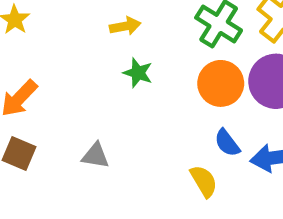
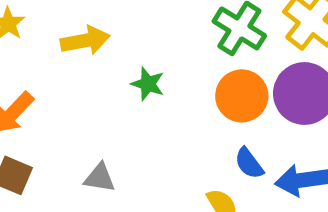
yellow arrow: (125, 26) -> (85, 41), moved, size x1.4

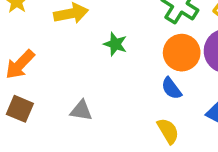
blue semicircle: (249, 163) -> (171, 88), moved

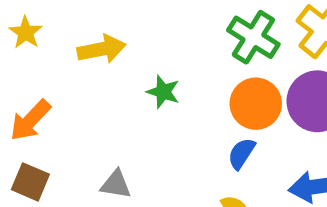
blue semicircle: (171, 88) -> (242, 153), turned 70

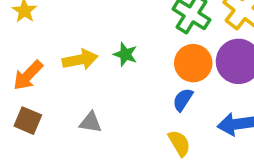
yellow arrow: (102, 49) -> (80, 60), moved

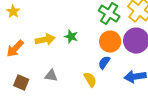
brown square: (28, 121) -> (21, 83), moved
yellow semicircle: (179, 143) -> (90, 80), moved

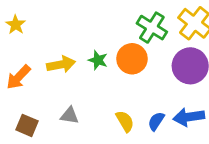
orange circle: (110, 42) -> (132, 59), moved
blue semicircle: (104, 63) -> (156, 121), moved

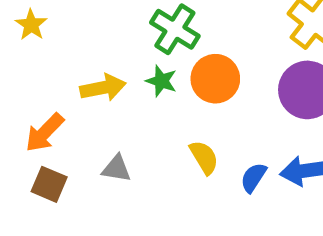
green cross: (152, 28) -> (175, 29), moved
orange arrow: (18, 77) -> (45, 133), moved
yellow semicircle: (125, 121) -> (204, 157), moved

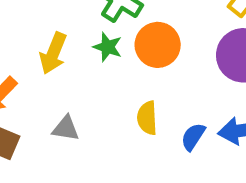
yellow arrow: (103, 88) -> (53, 53), turned 123
yellow semicircle: (204, 157) -> (147, 118), turned -152

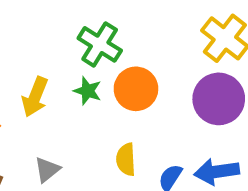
gray triangle: (66, 128) -> (47, 170), turned -48

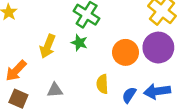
orange circle: (136, 89) -> (125, 52), moved
gray triangle: (47, 170) -> (55, 90), turned 35

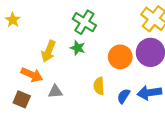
orange arrow: (16, 71) -> (32, 75), moved, turned -110

